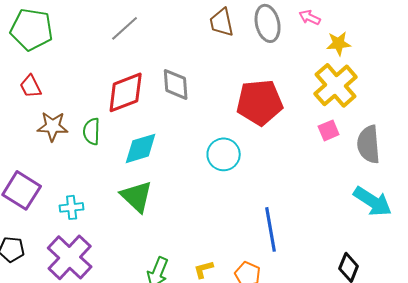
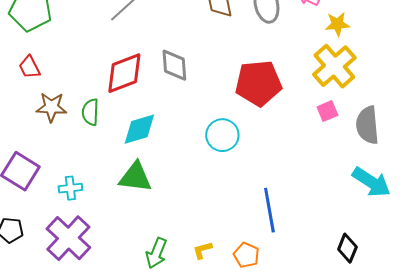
green triangle: (137, 196) -> (135, 177), turned -36

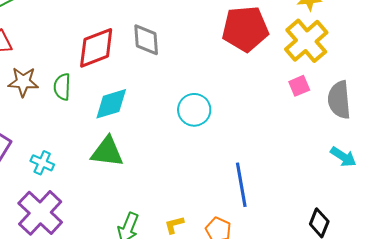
red pentagon: (258, 83) -> (245, 29), moved
cyan arrow: (371, 182) -> (343, 157), size x0.7
cyan cross: (70, 188) -> (42, 163), turned 30

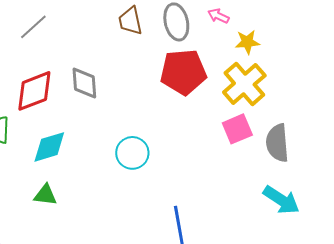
pink square: (299, 86) -> (237, 129), size x1.4
green triangle: (107, 152) -> (45, 195), size x0.7
cyan arrow: (343, 157) -> (281, 200), size x1.4

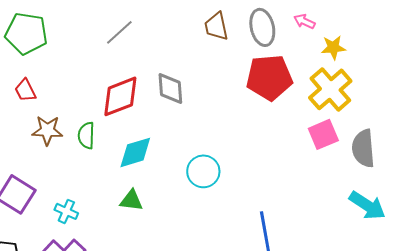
cyan circle: (132, 153) -> (203, 171), moved

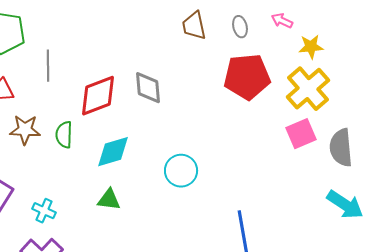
gray ellipse: (262, 27) -> (240, 27), size x0.6
gray line: (119, 32) -> (48, 66), moved, turned -48

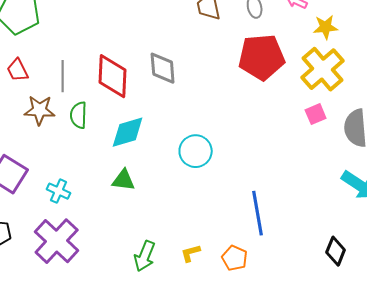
gray line: (48, 66) -> (63, 76), moved
red diamond: (98, 96) -> (113, 76), turned -66
pink square: (301, 134) -> (316, 114), size x0.7

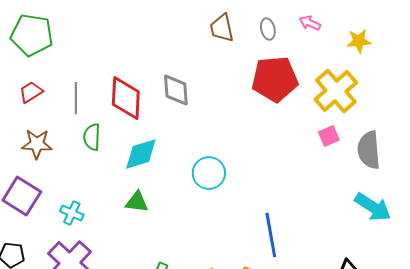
yellow star: (326, 27) -> (359, 41), moved
red trapezoid: (18, 70) -> (31, 92), turned 85
brown star: (40, 110) -> (37, 144), moved

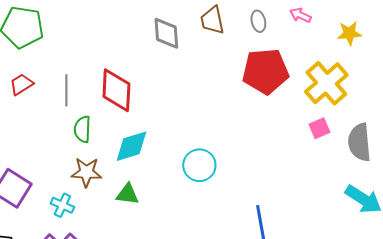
gray diamond: (176, 90) -> (166, 33), moved
brown star: (37, 144) -> (86, 172), moved

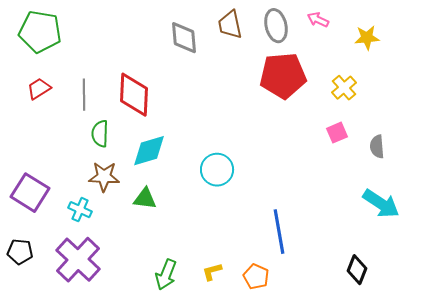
gray ellipse: (258, 21) -> (276, 26), size x1.5
yellow cross: (326, 83) -> (344, 88), size x0.6
gray semicircle: (359, 142) -> (377, 147), size x0.6

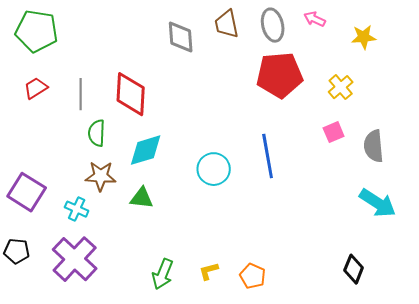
gray semicircle: (377, 147) -> (374, 146), size x1.4
blue line: (279, 232) -> (268, 156), moved

